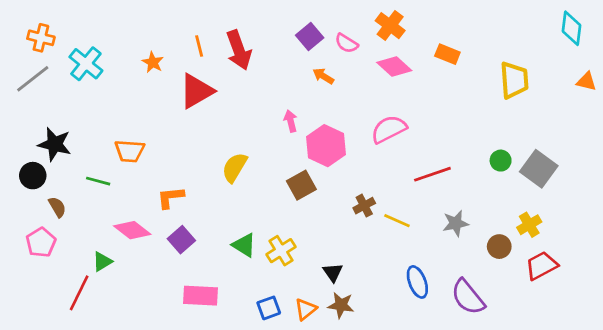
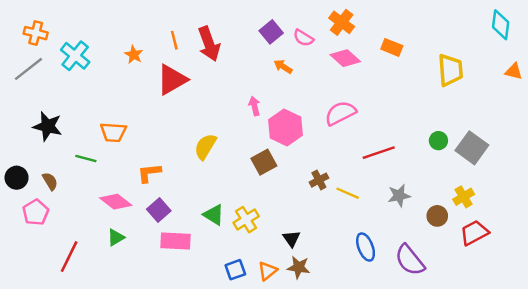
black circle: (33, 176) -> (17, 178), moved
green triangle: (102, 262) -> (116, 237), moved
pink rectangle: (201, 296) -> (176, 241), moved

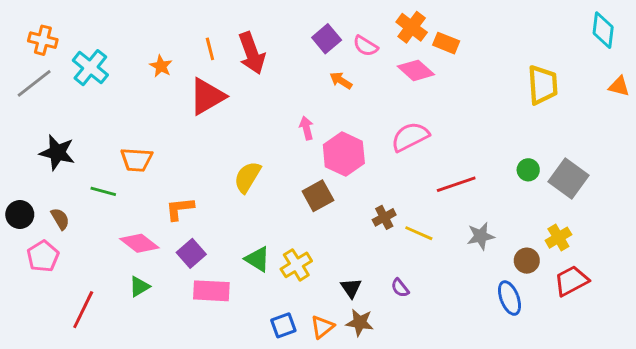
orange rectangle: (392, 47) -> (446, 43), moved
blue ellipse: (366, 247) -> (510, 298), moved
purple semicircle: (410, 260) -> (400, 288), moved, size x0.5

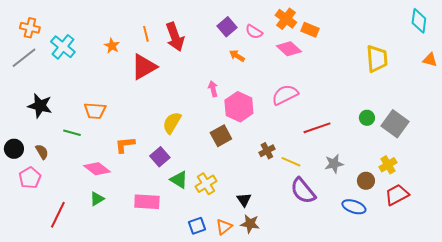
purple square: (191, 253) -> (160, 157), moved
purple semicircle: (400, 288) -> (303, 191), moved, size x2.0
blue ellipse: (510, 298) -> (354, 207), turned -50

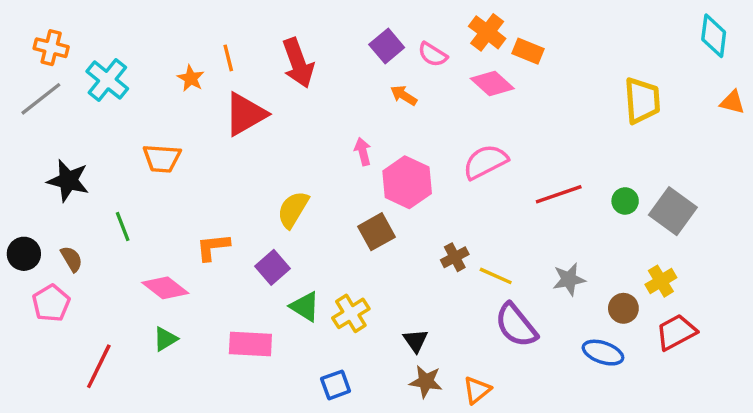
orange line: (146, 34) -> (228, 58), moved
orange trapezoid: (95, 111) -> (162, 158), moved
red line: (317, 128) -> (559, 194), moved
green line: (72, 133) -> (123, 227), turned 54
orange triangle: (224, 227) -> (477, 390), moved

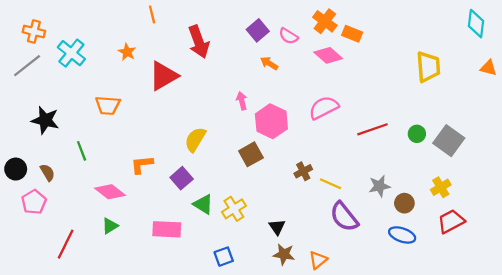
orange line: (228, 58) -> (152, 14), moved
brown circle: (623, 308) -> (404, 203), moved

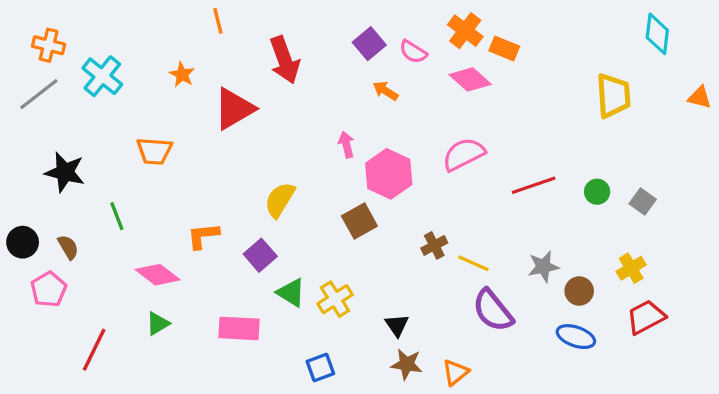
cyan diamond: (476, 24) -> (657, 34), moved
gray square: (449, 141) -> (643, 201), size x0.6

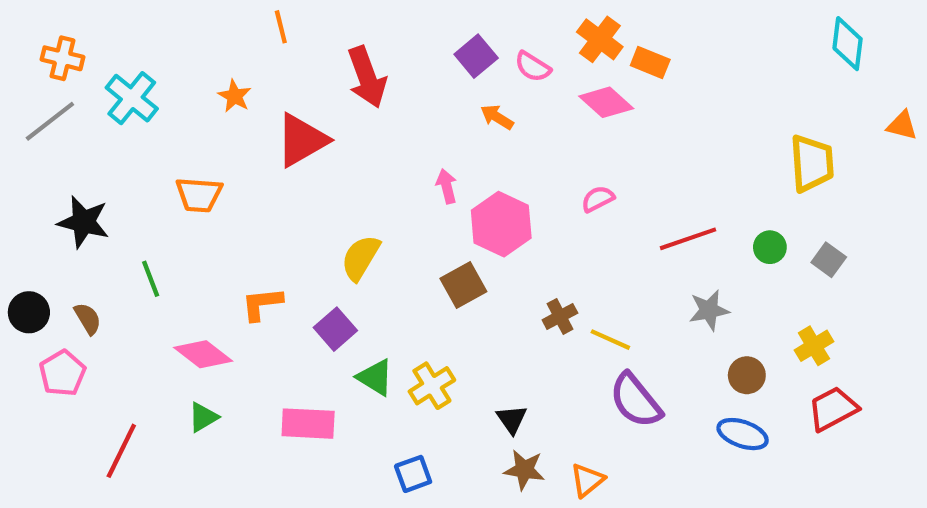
yellow trapezoid: (613, 96) -> (812, 163), moved
pink semicircle: (464, 154) -> (598, 199), size x0.6
gray star: (543, 267) -> (709, 310), moved

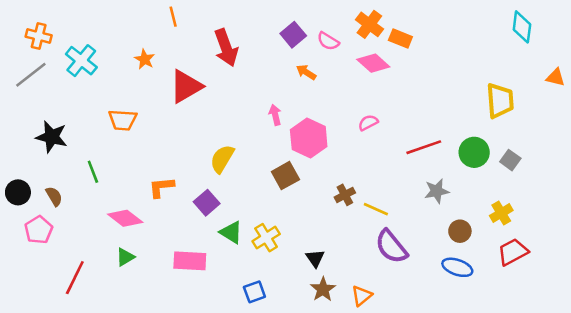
green circle: (770, 247) -> (474, 152), size x1.5
brown star: (524, 470) -> (323, 289), turned 30

